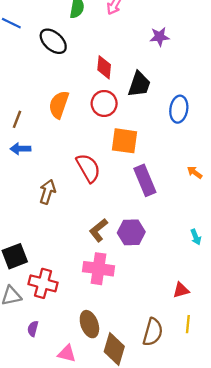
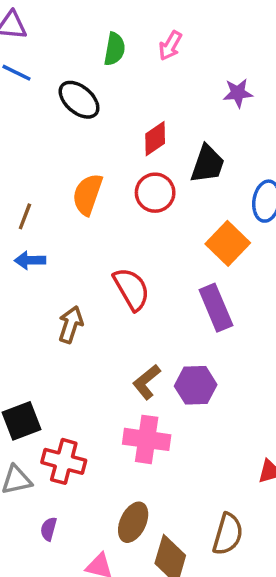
red diamond: (104, 67) -> (155, 139), turned 50
orange square: (124, 141) -> (228, 243), moved, turned 36
brown ellipse: (89, 324) -> (133, 522), turned 45

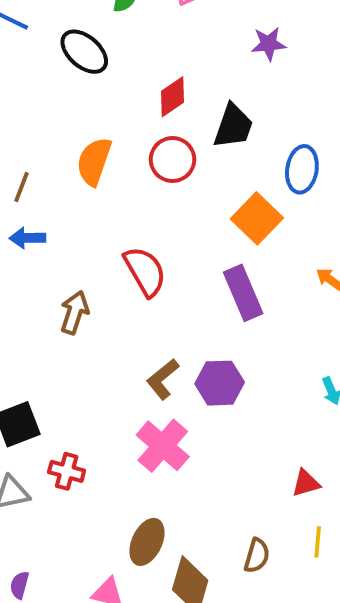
pink cross: (147, 439) -> (163, 446), turned 33
red cross: (64, 461) -> (67, 471), size x0.7
purple semicircle: (49, 529) -> (20, 585), moved
brown semicircle: (228, 534) -> (257, 556), size x0.7

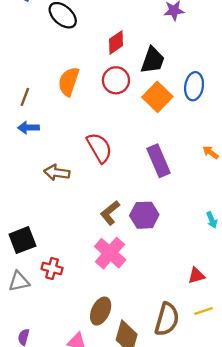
orange square: (257, 218) -> (157, 97), moved
brown arrow: (74, 312) -> (57, 173), turned -100
yellow line: (318, 542) -> (204, 311), turned 66
brown semicircle: (257, 556) -> (167, 319), size x1.6

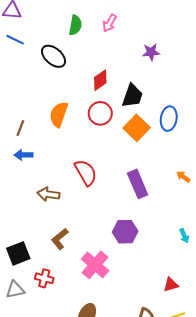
brown L-shape: (110, 213) -> (60, 239), moved

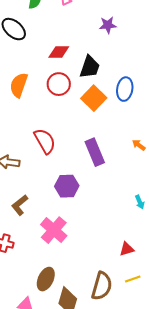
red diamond: (100, 80) -> (59, 52), turned 35
purple hexagon: (125, 232) -> (67, 186), moved

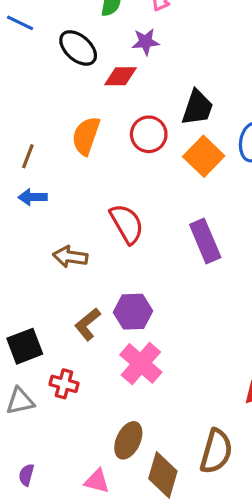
purple star: (108, 25) -> (146, 42), moved
red diamond: (59, 52) -> (120, 76), moved
purple hexagon: (67, 186) -> (133, 312), moved

